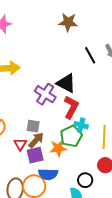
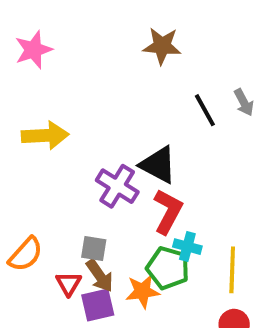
green pentagon: (71, 136) -> (168, 268), turned -30
brown arrow: (36, 140) -> (100, 276), turned 102

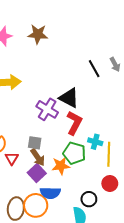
brown star: (162, 46) -> (38, 34), moved
cyan cross: (187, 247) -> (95, 142), moved
red triangle: (69, 284) -> (12, 158), moved
purple square: (98, 305) -> (37, 173), turned -30

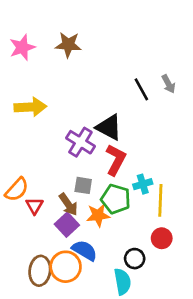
cyan cross: (95, 142) -> (143, 184), turned -32
gray square: (35, 143) -> (83, 185), moved
blue semicircle: (50, 193) -> (85, 250), turned -150

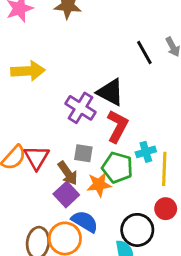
red triangle: (34, 206) -> (37, 158), moved, size x1.4
black circle: (135, 259) -> (137, 230), size x1.5

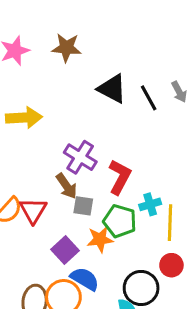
black triangle: (110, 92) -> (112, 89), moved
brown arrow: (68, 173) -> (67, 186), moved

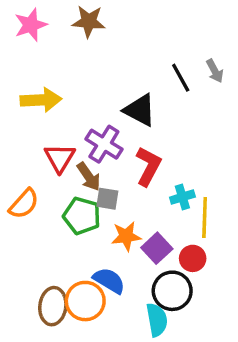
black triangle: (112, 89) -> (140, 110), moved
red triangle: (33, 210) -> (60, 158), moved
green pentagon: (120, 221) -> (82, 216), moved
purple square: (65, 250) -> (157, 248), moved
red circle: (171, 265) -> (193, 258), moved

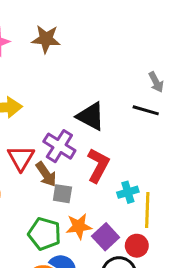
black line: (181, 78) -> (146, 110), moved, turned -45
green pentagon: (82, 216) -> (45, 234), moved

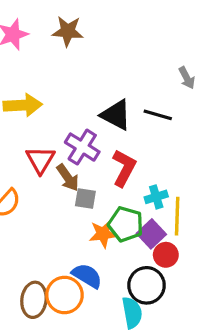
black line: (146, 110) -> (158, 115), moved
green pentagon: (45, 234) -> (126, 224), moved
purple square: (106, 237) -> (151, 234), moved

